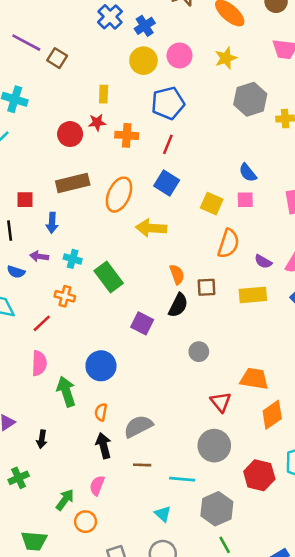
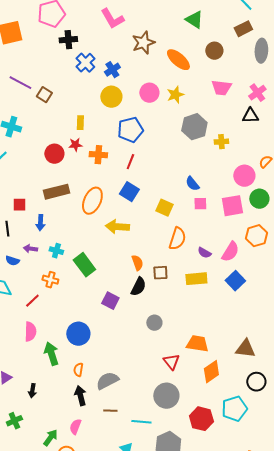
pink circle: (179, 55) -> (149, 93), moved
pink square: (245, 200) -> (200, 204), moved

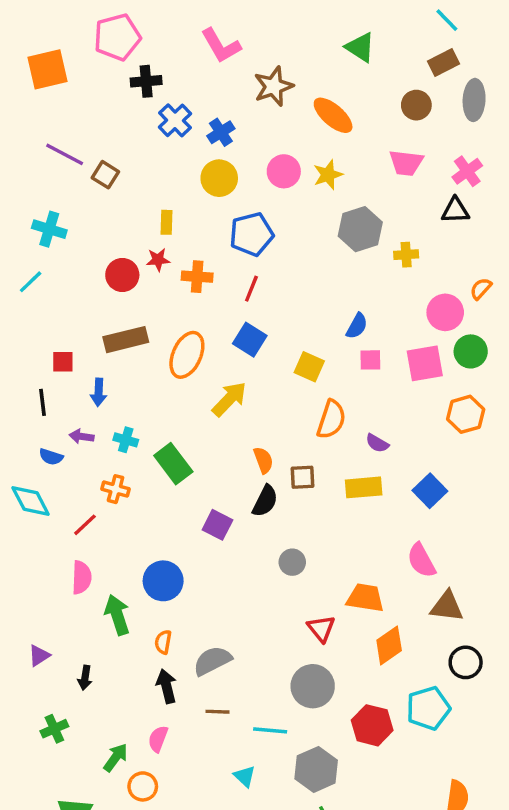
brown circle: (214, 51) -> (416, 105), moved
blue semicircle: (192, 184) -> (357, 326), turned -112
yellow arrow: (117, 227) -> (229, 399), turned 130
pink semicircle: (230, 252) -> (421, 560), moved, turned 120

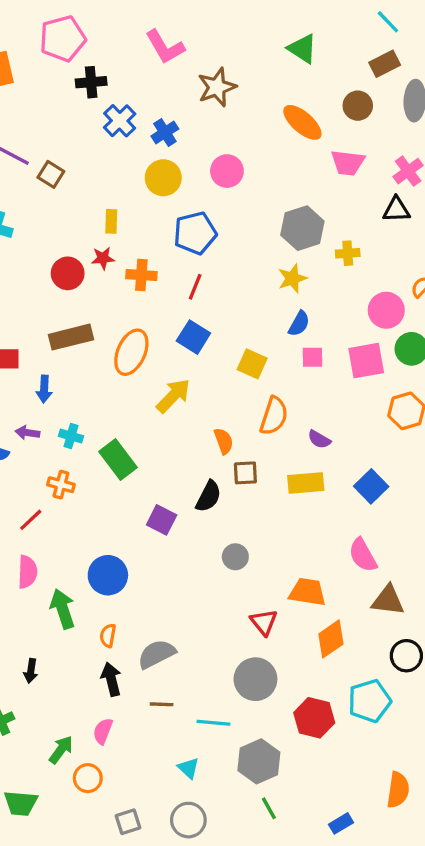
orange ellipse: (333, 115) -> (302, 122), moved
yellow star: (328, 175) -> (292, 278), moved
orange semicircle: (263, 460) -> (224, 441), moved

